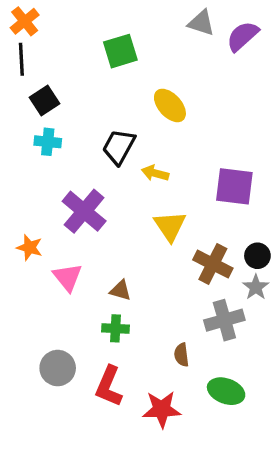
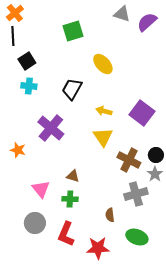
yellow arrow: (155, 173) -> (104, 111), moved
purple square: (234, 186) -> (142, 113), turned 30
pink triangle: (68, 277) -> (41, 189), moved

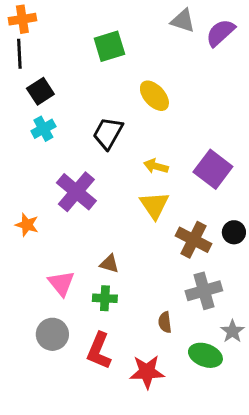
orange cross: (15, 13) -> (22, 19), turned 30
cyan cross: (29, 86) -> (43, 129), turned -35
gray star: (155, 174) -> (232, 331), moved

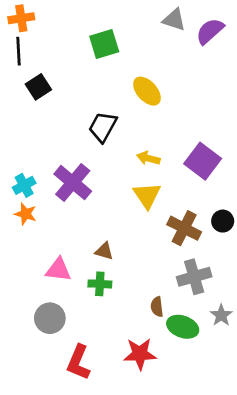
cyan cross: (43, 129) -> (24, 185), moved
pink triangle: (61, 283) -> (58, 270), turned -44
red L-shape: (99, 351) -> (78, 362), moved
green ellipse: (205, 355) -> (183, 327), moved

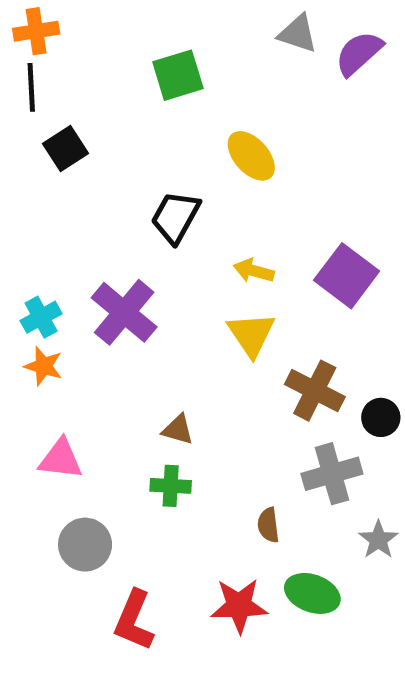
black circle: (223, 221) -> (381, 417), moved
pink triangle: (58, 270) -> (61, 459), moved
green ellipse: (183, 327) -> (312, 593), moved

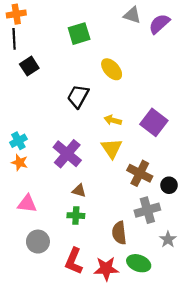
purple cross: (124, 312) -> (67, 154), moved
brown semicircle: (268, 525) -> (119, 233), size x1.5
red L-shape: (134, 620) -> (74, 261), moved

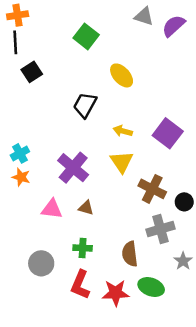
green square: (79, 34) -> (86, 36), turned -35
pink triangle: (27, 204) -> (52, 209), moved
green cross: (76, 216) -> (83, 248), moved

